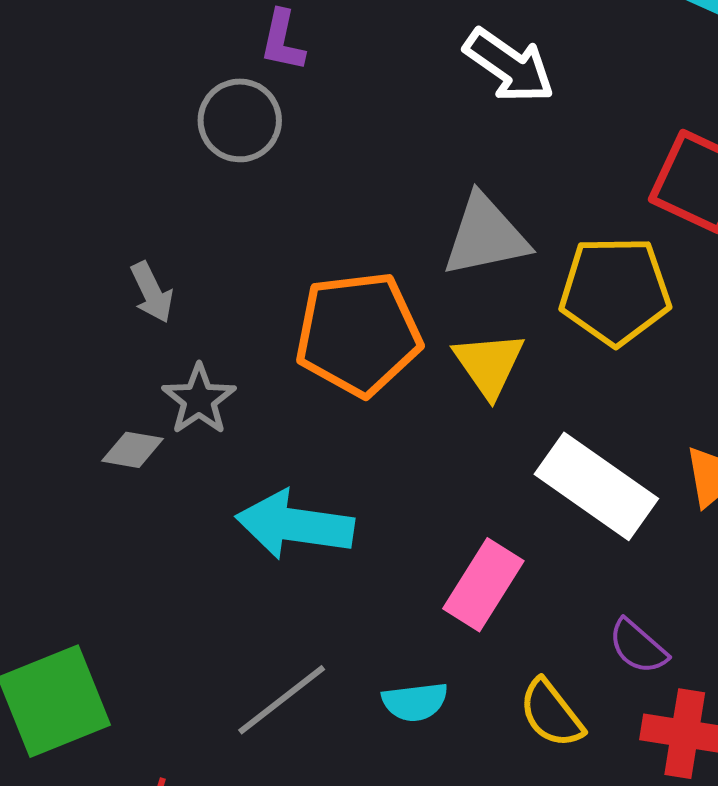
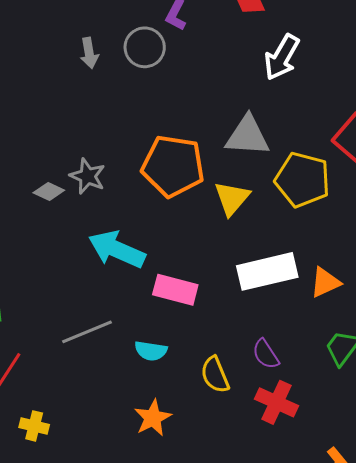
white arrow: (509, 66) -> (282, 57), turned 69
gray arrow: (152, 292) -> (89, 53), moved
gray star: (199, 399) -> (88, 176), turned -30
white rectangle: (596, 486) -> (267, 271), turned -64
pink rectangle: (483, 585) -> (175, 290), moved, turned 57

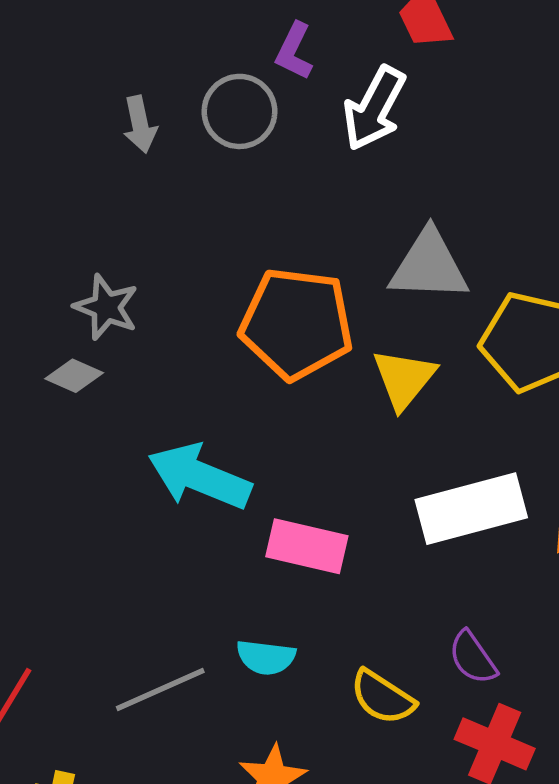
white arrow: (282, 57) -> (374, 108), moved
gray star: (88, 176) -> (106, 307), moved
gray line: (87, 332) -> (160, 689), moved
yellow semicircle: (215, 375) -> (382, 697), turned -33

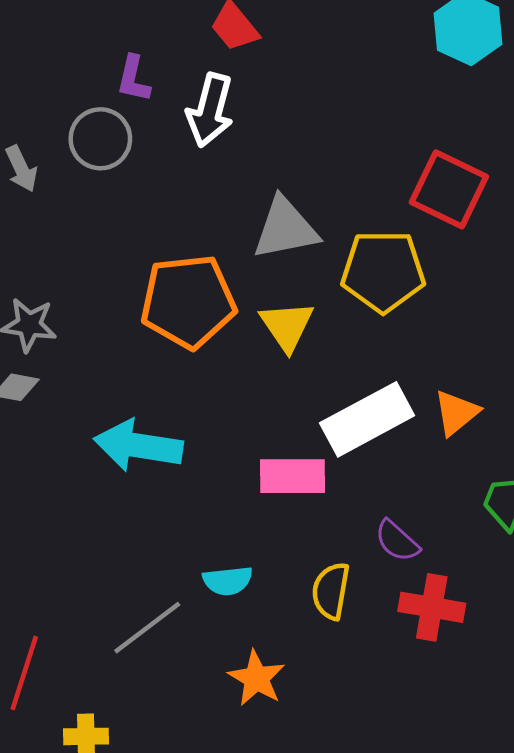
pink rectangle: (307, 546) -> (292, 476), moved
yellow semicircle: (382, 697) -> (331, 591), turned 80

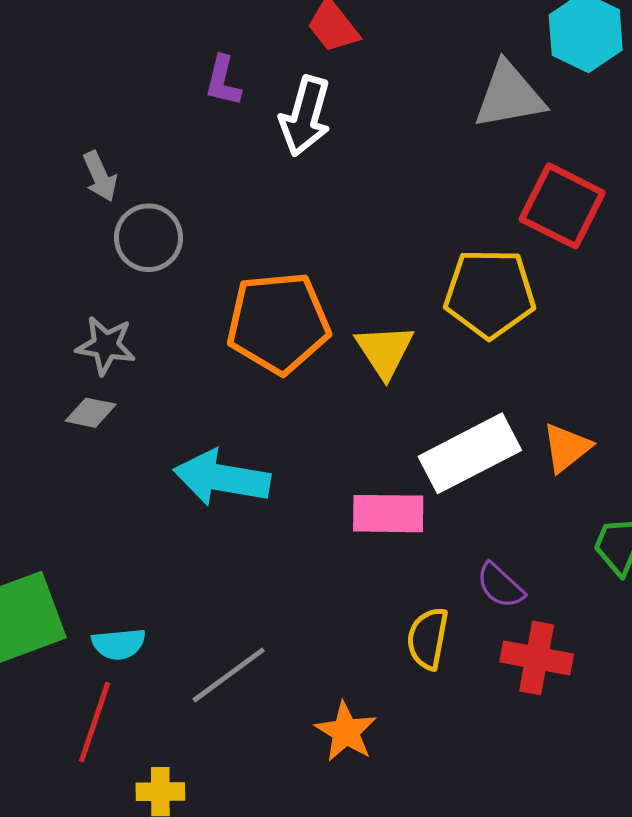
gray circle: (100, 139) -> (148, 238), moved
gray triangle: (285, 228) -> (509, 96), moved
cyan semicircle: (228, 581) -> (119, 644), moved

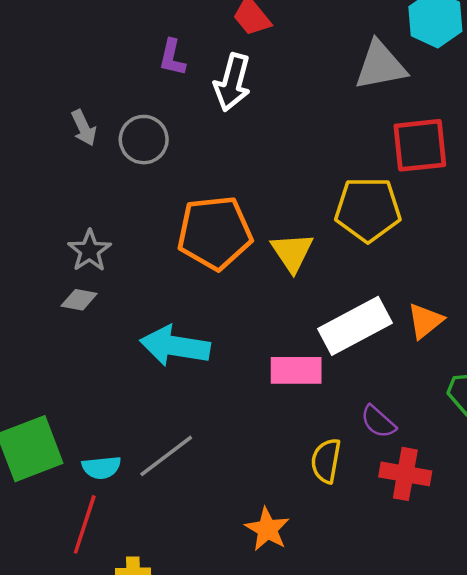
red square: (562, 206) -> (420, 145), turned -32
gray circle: (148, 238) -> (144, 140), moved
gray star: (106, 345) -> (89, 251), turned 30
gray line: (229, 675) -> (166, 456), moved

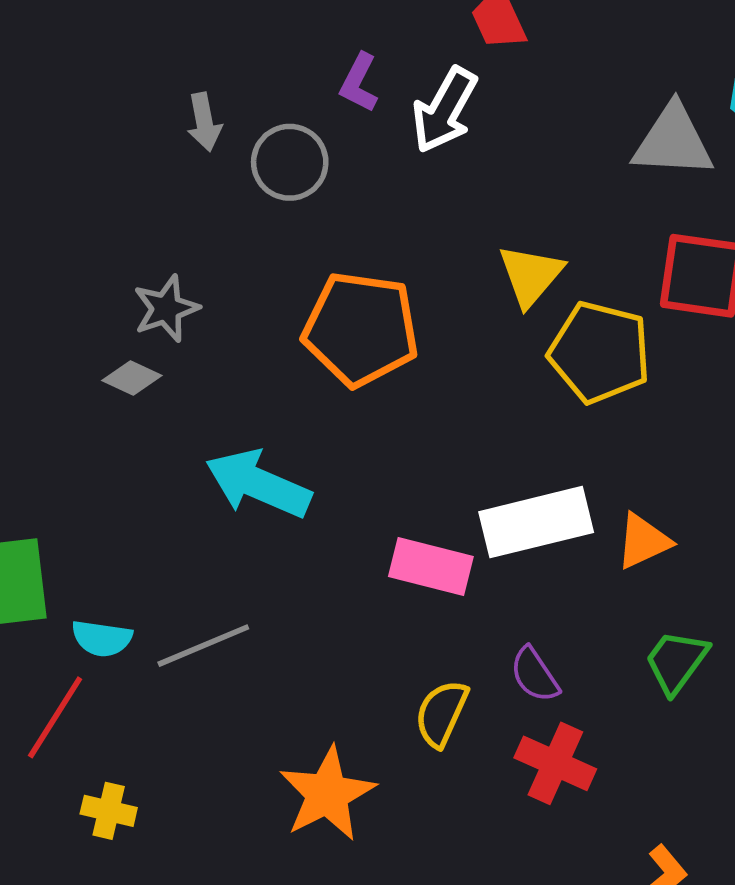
purple L-shape: (172, 57) -> (359, 83), moved
yellow triangle: (292, 252) -> (531, 275), moved
orange star: (267, 529) -> (327, 794), size x1.4

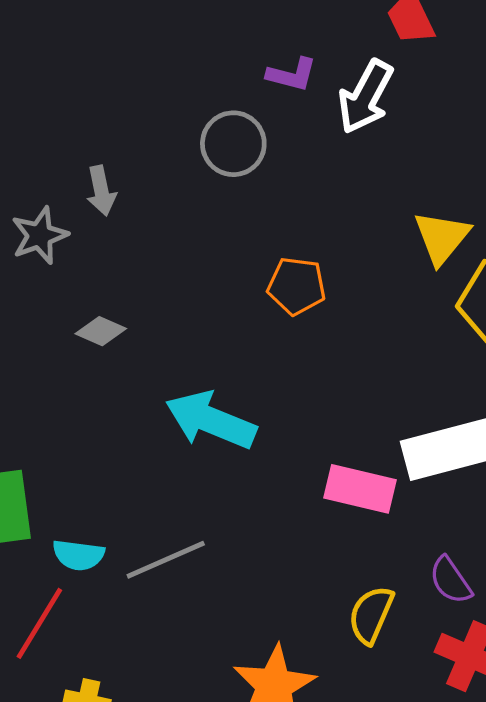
purple L-shape: (359, 83) -> (292, 75), turned -102
gray arrow: (204, 122) -> (101, 191), moved
gray star: (166, 308) -> (40, 235), moved
orange pentagon: (361, 329) -> (297, 286), size x0.6

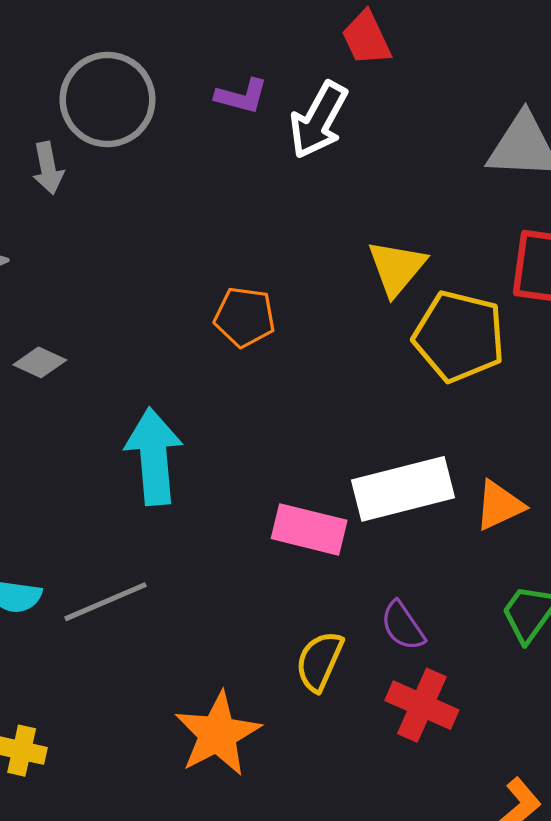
gray circle: (233, 144) -> (108, 100), moved, size x1.4
gray arrow: (101, 191) -> (48, 168), moved
cyan arrow: (211, 420) -> (154, 456), turned 62

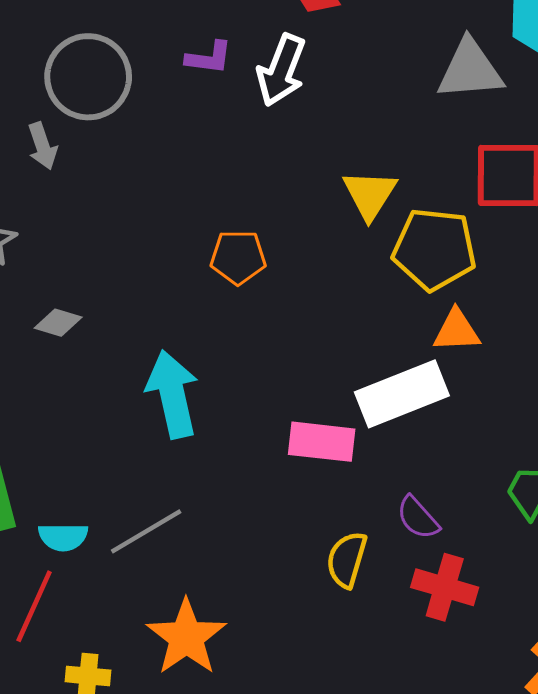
orange triangle: (499, 505) -> (457, 331), moved, turned 30
orange star: (218, 734) -> (186, 637), moved

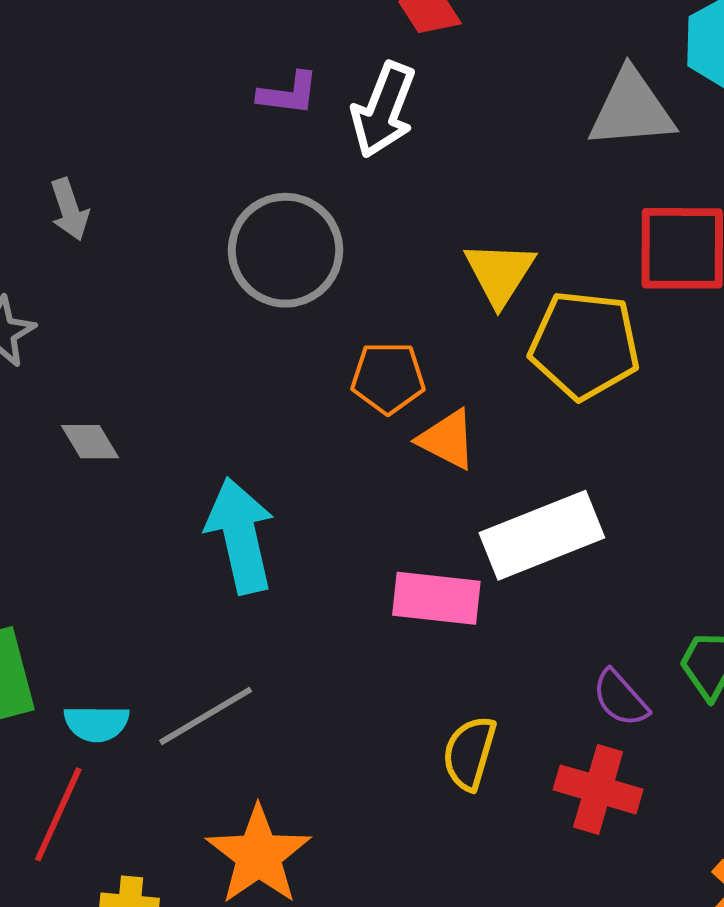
gray circle: (88, 77) -> (285, 250), moved
orange pentagon: (238, 257) -> (388, 378), moved
gray diamond: (58, 323) -> (90, 442), turned 42
orange triangle: (457, 331) -> (447, 439), moved, turned 30
purple semicircle: (418, 518) -> (620, 698), moved

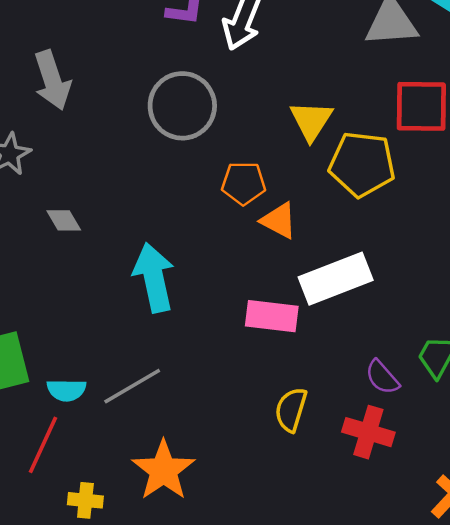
gray arrow: (69, 209) -> (52, 80), size x1.6

